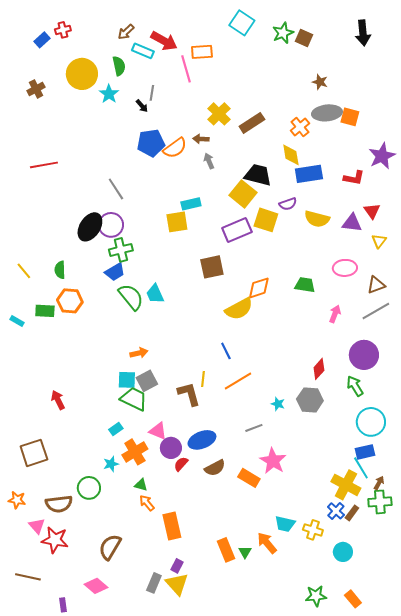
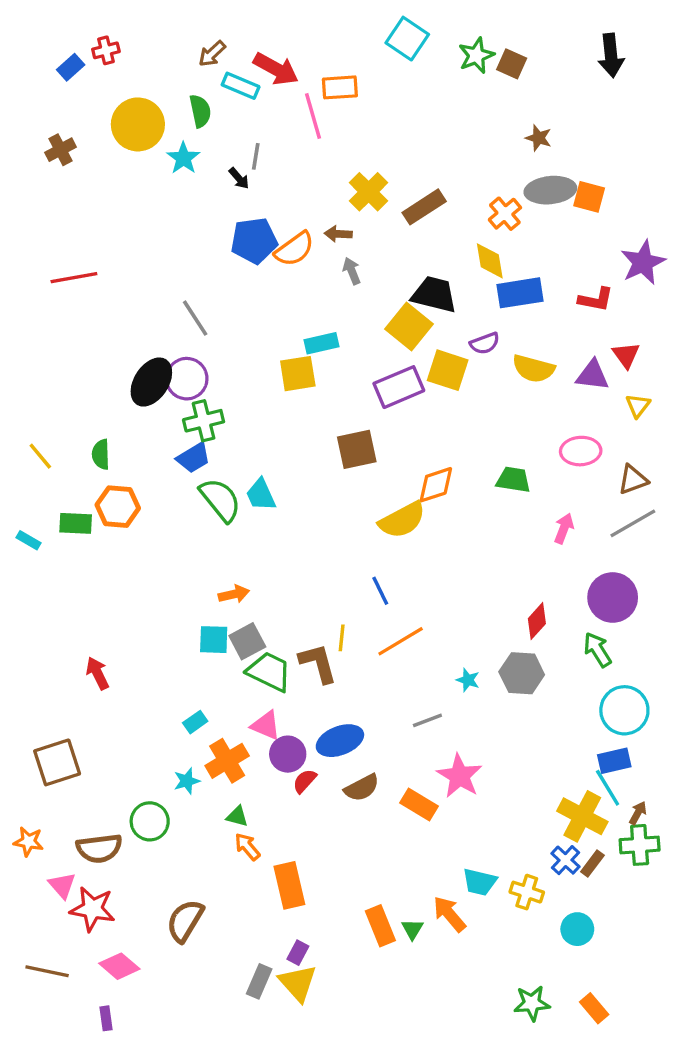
green trapezoid: (134, 399) -> (269, 672), moved
pink diamond: (96, 586) -> (119, 966), moved

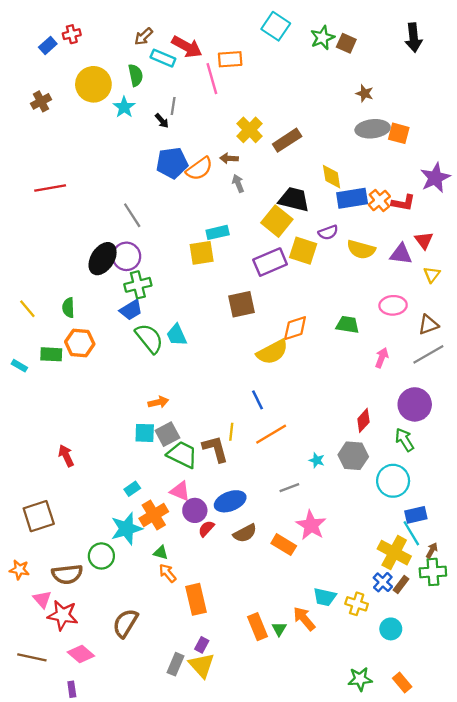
orange cross: (505, 214) -> (379, 201), moved
cyan circle: (624, 710) -> (393, 481), moved
cyan star: (187, 781) -> (126, 529), size x1.8

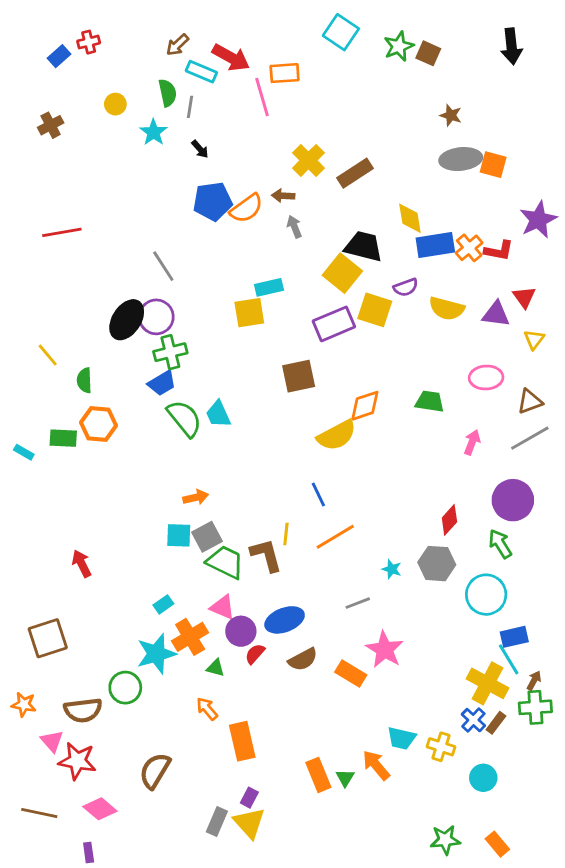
yellow circle: (93, 84) -> (115, 104), size x0.5
gray line: (173, 106) -> (190, 107), moved
yellow line: (27, 309) -> (48, 355), moved
green triangle: (161, 553) -> (215, 668), moved

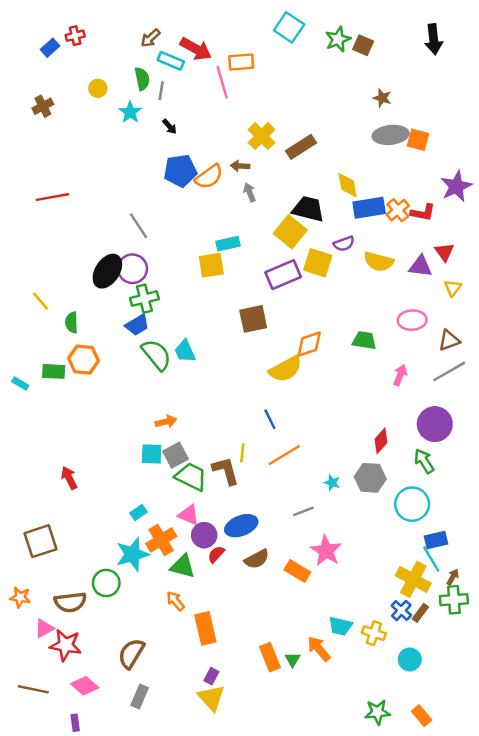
green triangle: (215, 668) -> (183, 566), size x1.6
pink triangle: (52, 741) -> (44, 628), turned 42
gray rectangle: (217, 821) -> (140, 697), moved

